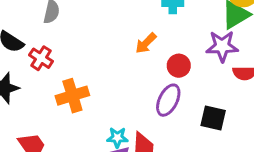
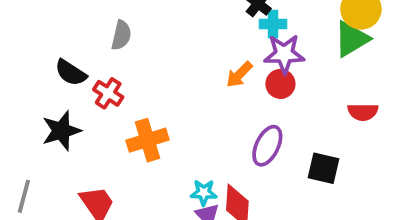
purple star: (222, 46) -> (284, 54), moved
red circle: (179, 66) -> (280, 84), moved

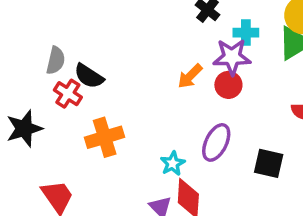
cyan cross: (273, 24) -> (246, 33), moved
gray semicircle: (121, 35) -> (56, 60), moved
black semicircle: (71, 73) -> (89, 76), moved
cyan star: (204, 193) -> (173, 163), moved, turned -30

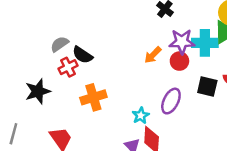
cyan cross: (246, 33) -> (205, 43), moved, size x1.5
gray semicircle: (56, 60) -> (60, 44), turned -138
red cross: (68, 94) -> (68, 67), turned 30
black square: (269, 163) -> (207, 86), moved

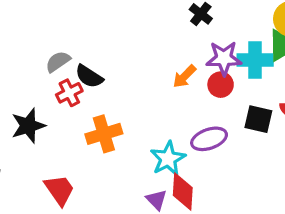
purple ellipse: (171, 101) -> (209, 139), turned 45
cyan star: (141, 116) -> (168, 159), size x1.5

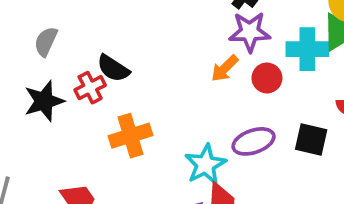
purple star: (224, 58) -> (250, 32), moved
gray semicircle: (58, 62) -> (46, 41), moved, turned -30
black square: (258, 119) -> (311, 140), moved
black star: (28, 126) -> (44, 101), moved

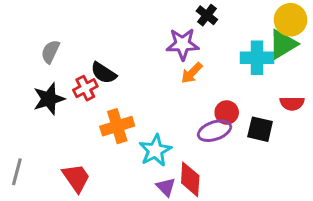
purple star: (250, 32) -> (183, 44), moved
red circle: (267, 78) -> (227, 112), moved
cyan star: (205, 164) -> (155, 150), moved

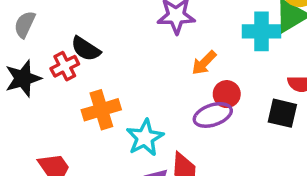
orange arrow: (192, 73) -> (204, 63), moved
black square: (260, 129) -> (282, 113), moved

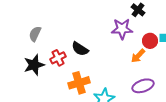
black semicircle: (86, 49) -> (80, 49), moved
red circle: (227, 94) -> (150, 41), moved

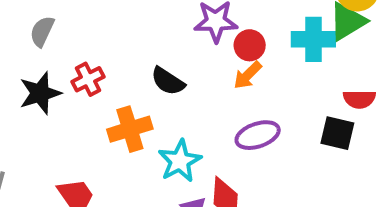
red circle: (150, 41) -> (250, 45), moved
black semicircle: (80, 49) -> (168, 81), moved

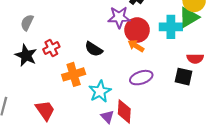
red circle: (250, 45) -> (137, 30), size x1.5
orange arrow: (248, 75) -> (136, 46), turned 77
black star: (40, 93) -> (26, 55), turned -30

